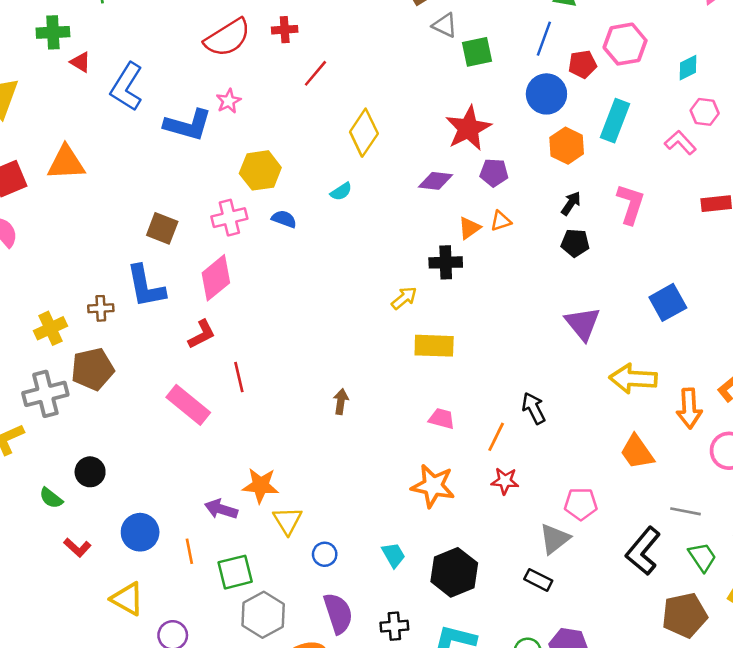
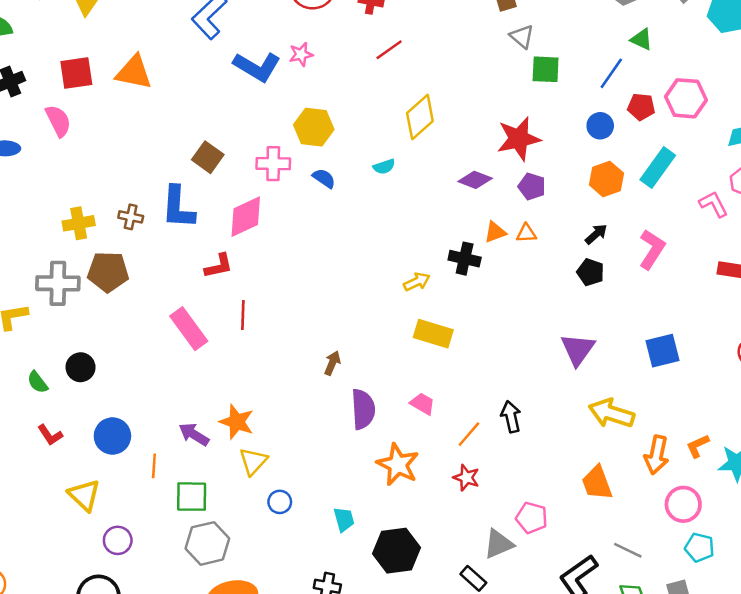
blue circle: (546, 94) -> (600, 126), size x0.7
purple semicircle: (338, 613) -> (363, 409), moved

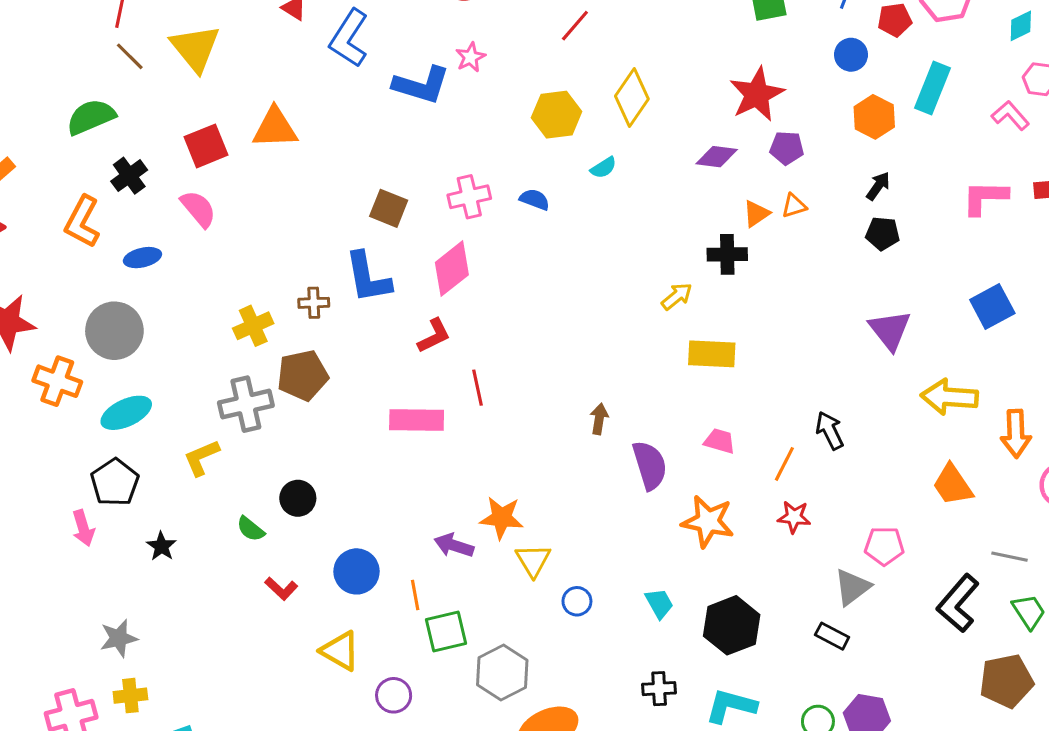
yellow hexagon: (314, 127) -> (557, 115), moved
pink L-shape: (652, 249) -> (985, 197), moved, turned -108
pink rectangle: (189, 329) -> (417, 420), turned -39
green square: (192, 497) -> (446, 632), moved

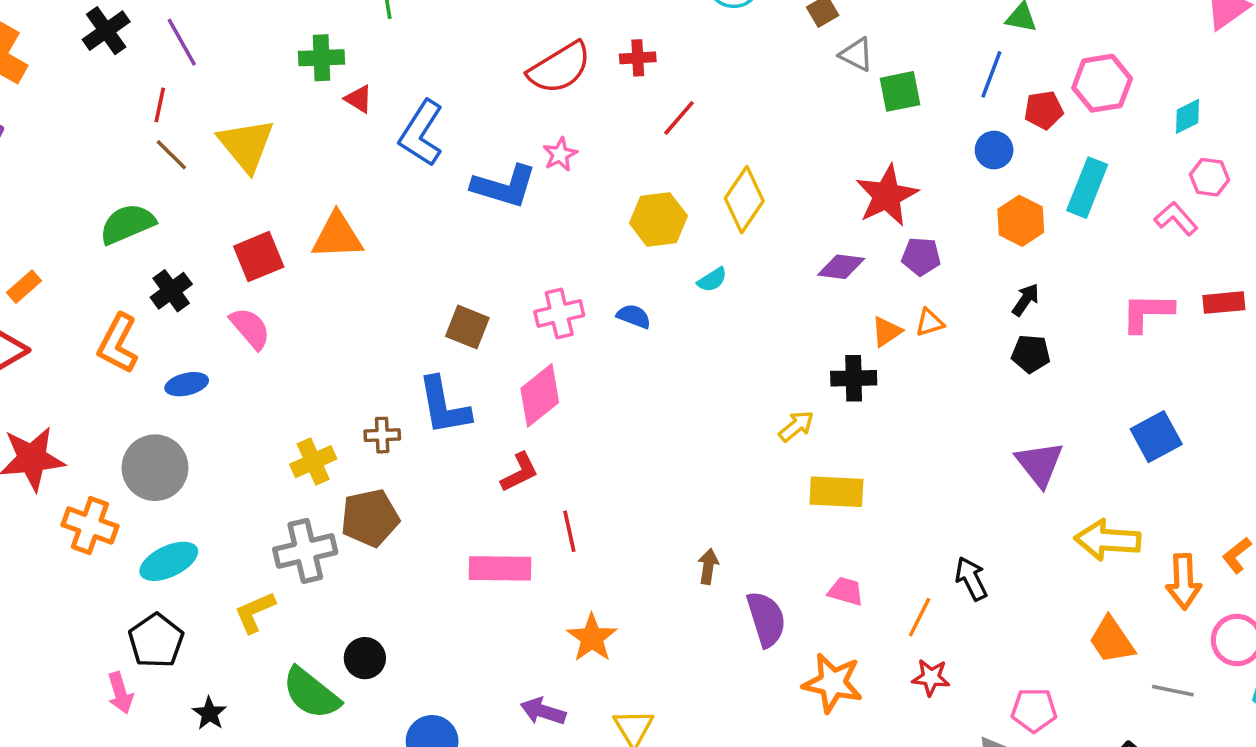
orange star: (502, 518) -> (592, 638), moved, turned 30
green semicircle: (251, 529) -> (311, 693), size x1.8
gray line: (1009, 557) -> (1173, 691), moved

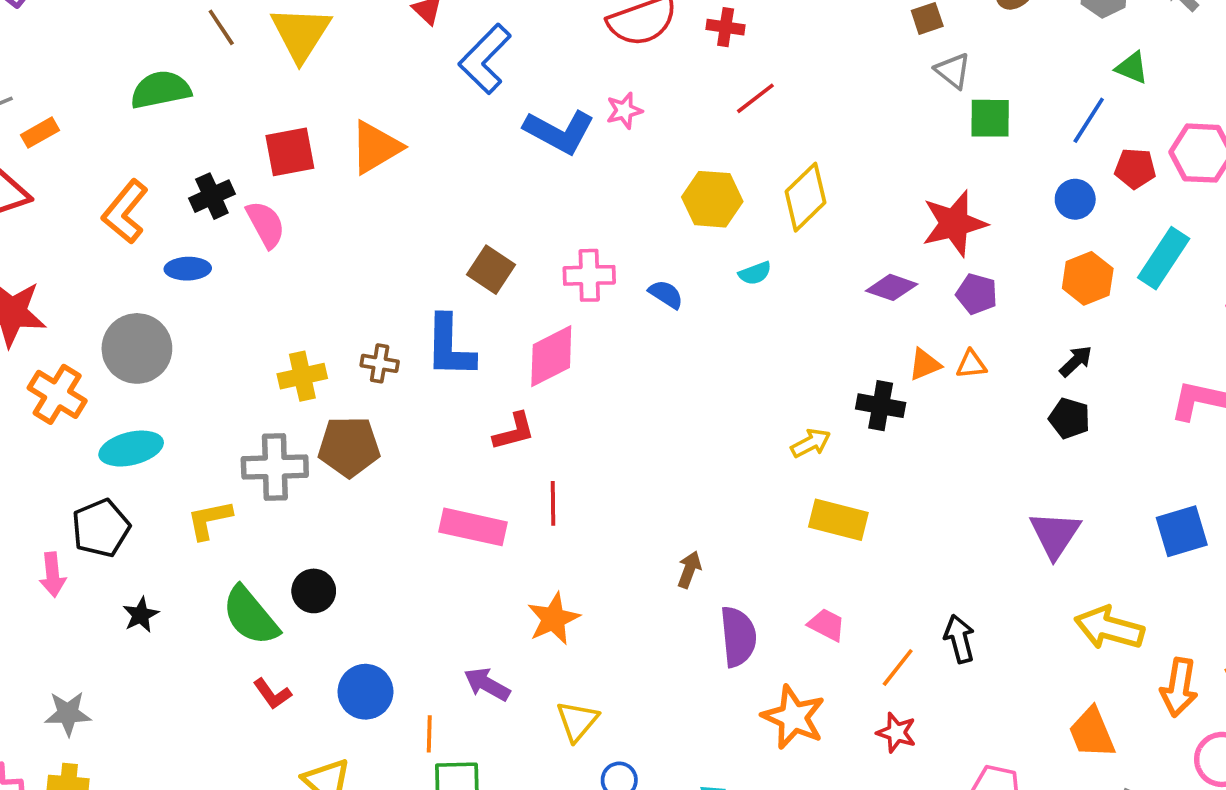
orange triangle: (337, 236) -> (376, 147), turned -40
black cross: (171, 291) -> (212, 196), moved

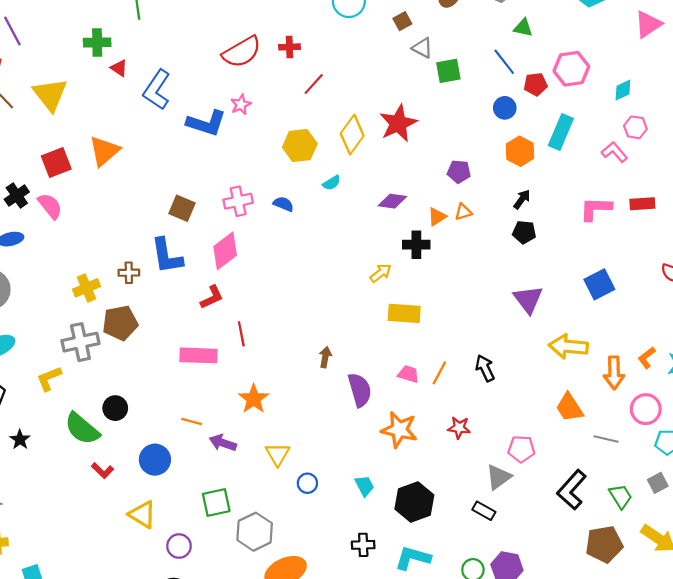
blue line: (1089, 120) -> (504, 62), turned -60
red star: (954, 223) -> (398, 123), moved
purple diamond: (892, 287) -> (392, 201), moved
orange line: (898, 668) -> (439, 373), moved
orange line: (429, 734) -> (192, 421), moved, turned -66

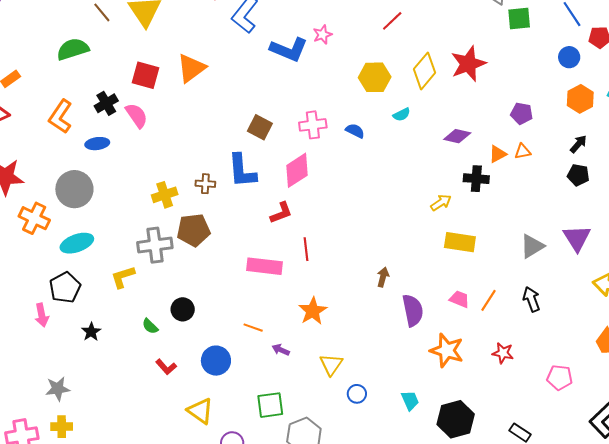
red square: (56, 162) -> (145, 75), turned 32
green semicircle: (82, 429) -> (150, 326), size x0.5
purple arrow: (223, 443) -> (281, 350), size x0.7
gray triangle: (499, 477) -> (532, 246), moved

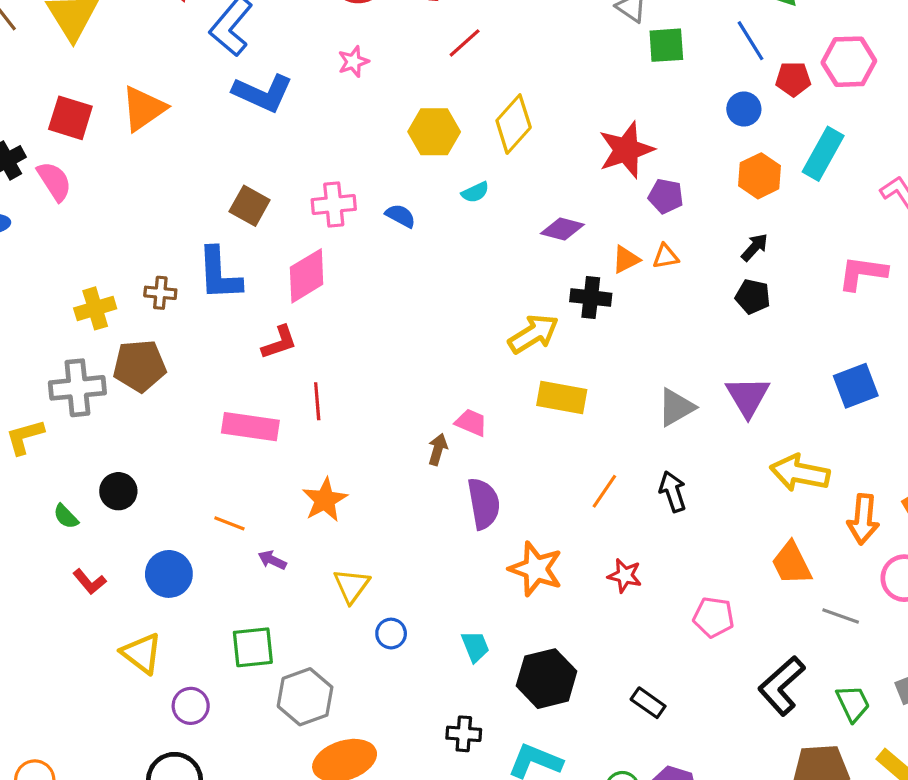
blue L-shape: (289, 50) -> (263, 93), moved
red star: (468, 64) -> (626, 150), moved
yellow arrow: (441, 203) -> (533, 334), size x1.5
pink trapezoid: (459, 299) -> (471, 423), moved

